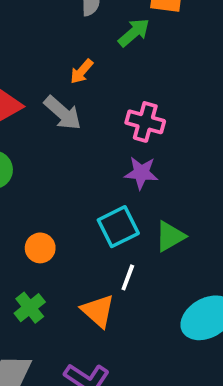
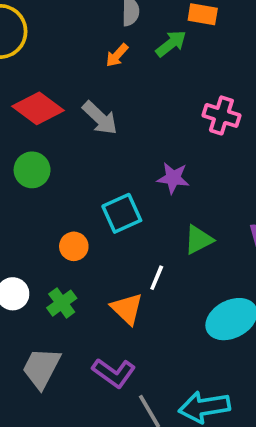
orange arrow: (82, 71) -> (117, 55), moved
pink cross: (145, 122) -> (221, 115), moved
cyan square: (118, 227) -> (122, 213), moved

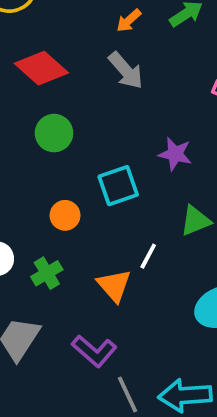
gray arrow: (100, 118) -> (126, 70), moved
green circle: (32, 170) -> (54, 133), moved

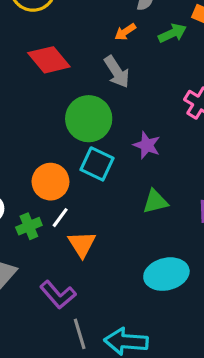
green circle: (54, 133) -> (89, 119), moved, size x1.5
cyan square: (118, 186) -> (97, 164), turned 36
orange circle: (65, 215) -> (50, 182), size x1.5
white line: (148, 256) -> (60, 218), moved

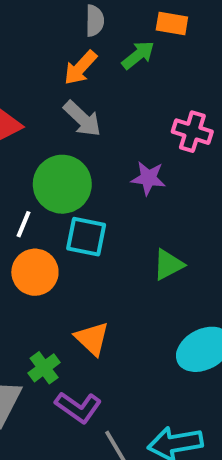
orange arrow: (125, 32) -> (80, 68), size x1.4
purple star: (147, 145) -> (148, 178), moved
white line: (60, 218) -> (23, 224), moved
green cross: (29, 226) -> (44, 368), moved

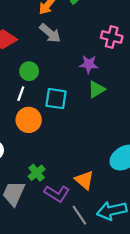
green circle: (62, 184) -> (29, 71), moved, size x0.6
green triangle: (168, 265) -> (96, 89), moved
orange triangle: (92, 339) -> (84, 180), moved

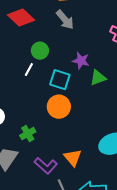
purple star: (89, 64) -> (81, 61), moved
orange circle: (29, 120) -> (59, 107), moved
green cross: (37, 173) -> (28, 134), moved

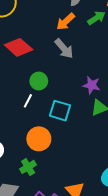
purple star: (81, 61) -> (92, 85), moved
orange circle: (59, 107) -> (39, 139), moved

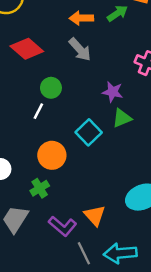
orange arrow: (66, 22) -> (81, 18), turned 42
cyan square: (60, 111) -> (89, 132), moved, turned 30

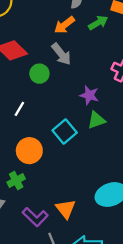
orange arrow: (81, 18) -> (64, 25), turned -40
green circle: (51, 88) -> (39, 74), moved

